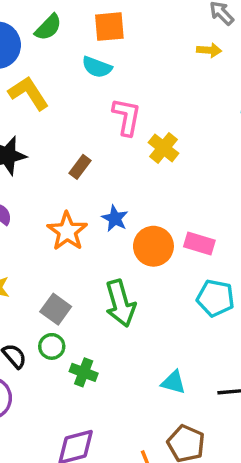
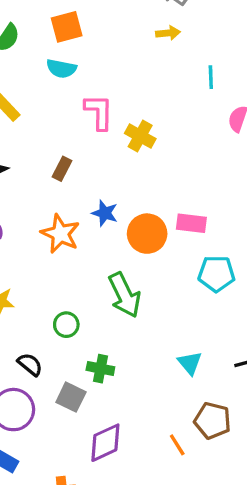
gray square: (56, 309) -> (71, 397), moved
green circle: (52, 346) -> (66, 325), moved
cyan triangle: (173, 382) -> (190, 363), turned 44

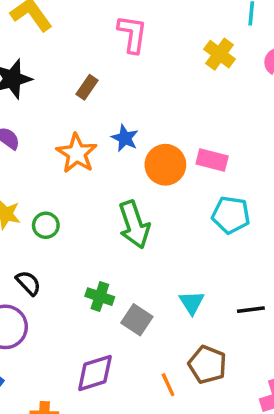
yellow cross: (140, 136) -> (219, 54), moved
green circle: (66, 325) -> (46, 225), moved
gray square: (71, 397) -> (137, 320), moved

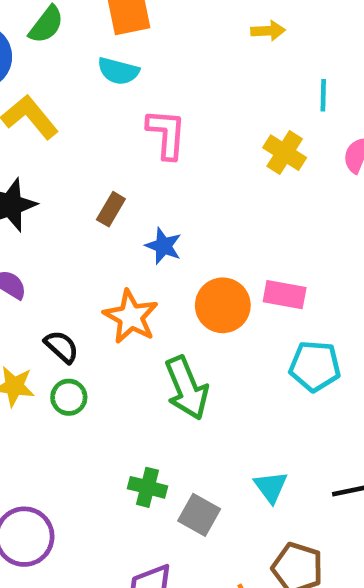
blue star: (125, 138) -> (163, 246), moved
orange star: (77, 153) -> (131, 317), moved
black semicircle: (28, 283) -> (62, 347), moved

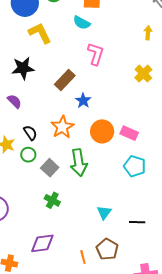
yellow arrow: (268, 31) -> (148, 33), moved, turned -96
brown rectangle: (111, 209) -> (65, 80), size x1.5
gray square: (199, 515) -> (50, 168), moved

